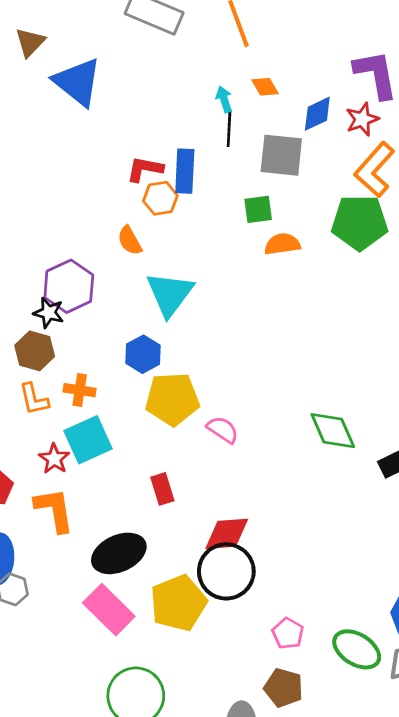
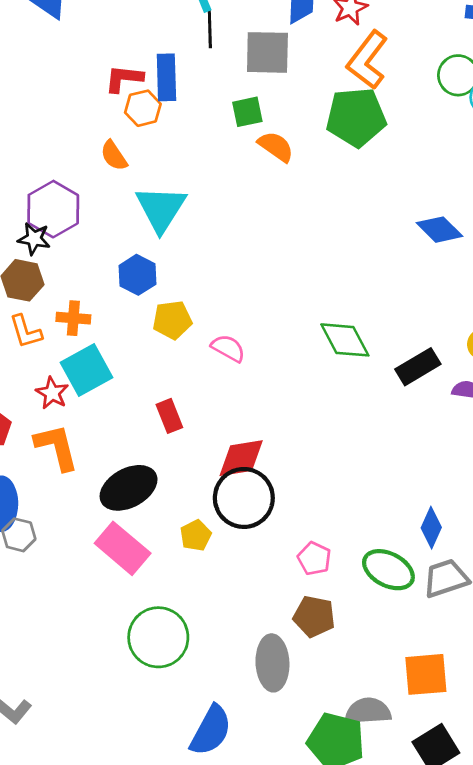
orange semicircle: (282, 244) -> (276, 147), turned 48
yellow pentagon: (172, 399) -> (172, 320), size x0.7
yellow pentagon: (178, 603) -> (196, 535), size x0.5

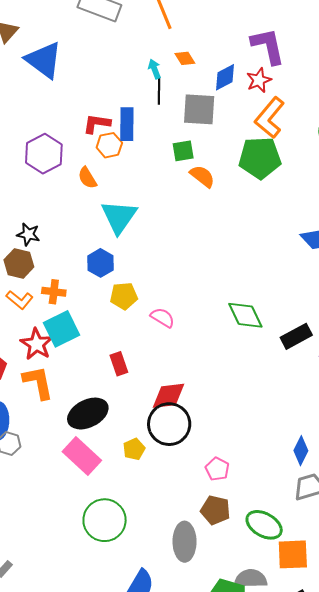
purple hexagon: (53, 209) -> (44, 154), moved
orange L-shape: (26, 332) -> (20, 300), turned -36
red star: (52, 393) -> (37, 344), size x1.4
green ellipse: (388, 570) -> (264, 525), moved

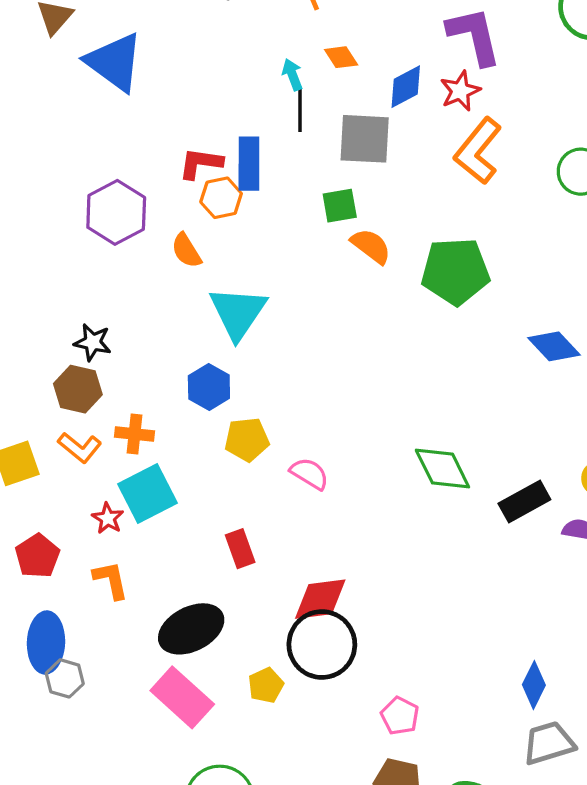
green pentagon: (260, 158) -> (455, 271), moved
red star: (37, 344) -> (108, 518), size x0.6
orange L-shape: (38, 383) -> (111, 580), size x0.7

